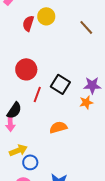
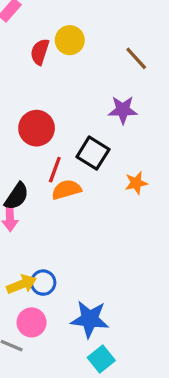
purple star: (92, 85) -> (123, 110), moved
orange semicircle: (58, 127) -> (66, 190), moved
yellow arrow: (18, 150) -> (22, 284), moved

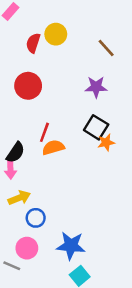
red circle: (37, 128) -> (28, 86), moved
black square: (93, 153) -> (96, 127), moved
yellow arrow: (22, 284) -> (19, 198), moved

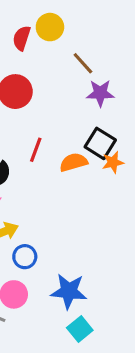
brown line: (106, 48) -> (83, 63), moved
orange semicircle: (53, 147) -> (74, 162), moved

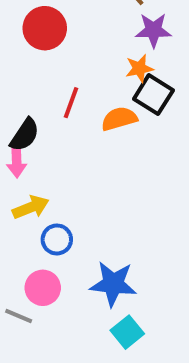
orange star: (113, 162) -> (139, 68), moved

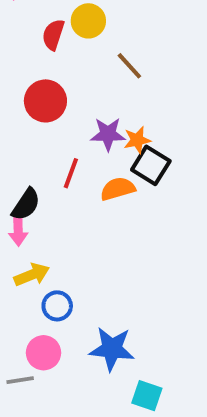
purple star: (153, 30) -> (108, 134), moved
gray line: (19, 316) -> (20, 380), turned -32
cyan square: (127, 332) -> (147, 396), moved, turned -32

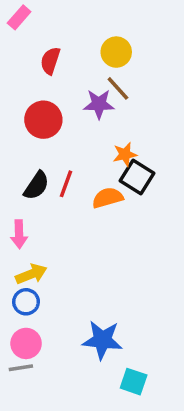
yellow circle: (88, 21) -> (116, 52), moved
purple star: (108, 134) -> (99, 104), moved
black semicircle: (26, 204) -> (36, 186), moved
blue circle: (57, 306) -> (26, 302), moved
pink circle: (43, 353) -> (26, 343), moved

